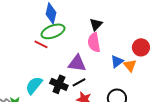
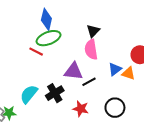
orange triangle: (130, 65) -> (128, 73), turned -32
black line: (79, 82) -> (89, 82), moved
black cross: (59, 84) -> (55, 93), turned 36

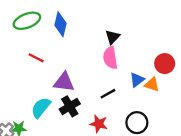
green ellipse: (49, 38) -> (27, 21), moved
red line: (36, 52) -> (36, 58), moved
purple triangle: (73, 71) -> (64, 82), moved

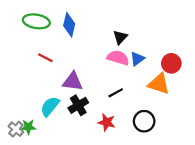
green ellipse: (27, 21) -> (36, 21), turned 30
pink semicircle: (110, 58) -> (118, 58), turned 115
blue triangle: (137, 80) -> (137, 59), moved
orange triangle: (152, 84) -> (159, 84), size x1.5

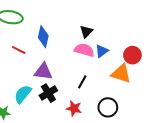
blue diamond: (69, 25) -> (43, 37), moved
black line: (116, 93) -> (82, 82), turned -32

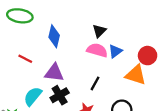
red line: (19, 50) -> (25, 59), moved

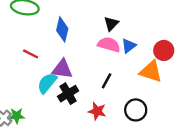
cyan semicircle: (33, 96) -> (47, 83), moved

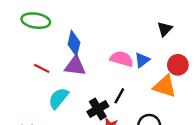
black triangle: (111, 24) -> (165, 29), moved
purple triangle: (62, 69) -> (75, 66), moved
black cross: (68, 94) -> (98, 109), moved

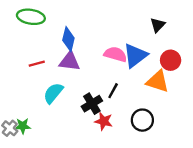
blue triangle: (142, 60) -> (135, 56), size x1.6
red line: (42, 68) -> (37, 64), turned -42

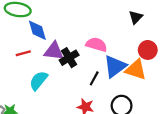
blue diamond: (68, 39) -> (37, 30), moved, turned -30
blue triangle: (135, 56) -> (115, 66), moved
black cross: (92, 104) -> (69, 58), moved

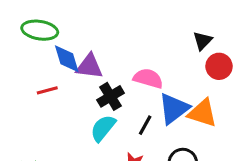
red circle: (148, 50) -> (219, 66), moved
purple triangle: (54, 51) -> (89, 66), moved
cyan semicircle: (38, 81) -> (103, 128), moved

